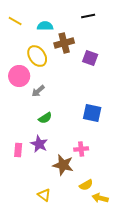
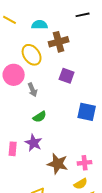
purple square: (90, 58) -> (67, 76), moved
gray arrow: (38, 91) -> (33, 90), turned -72
pink cross: (81, 149) -> (85, 163), moved

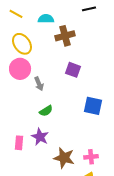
yellow ellipse: (32, 55) -> (22, 44), moved

